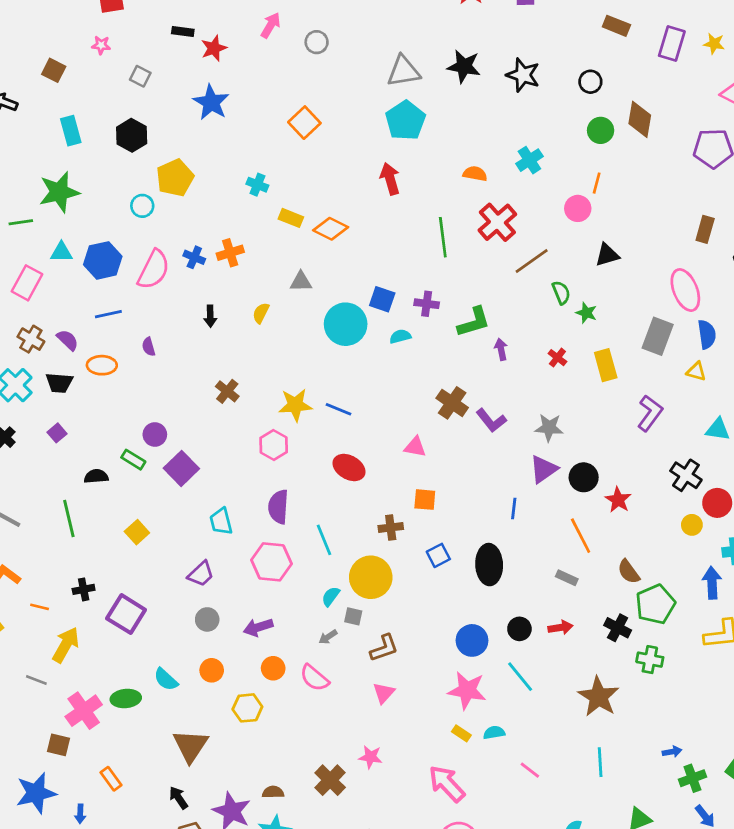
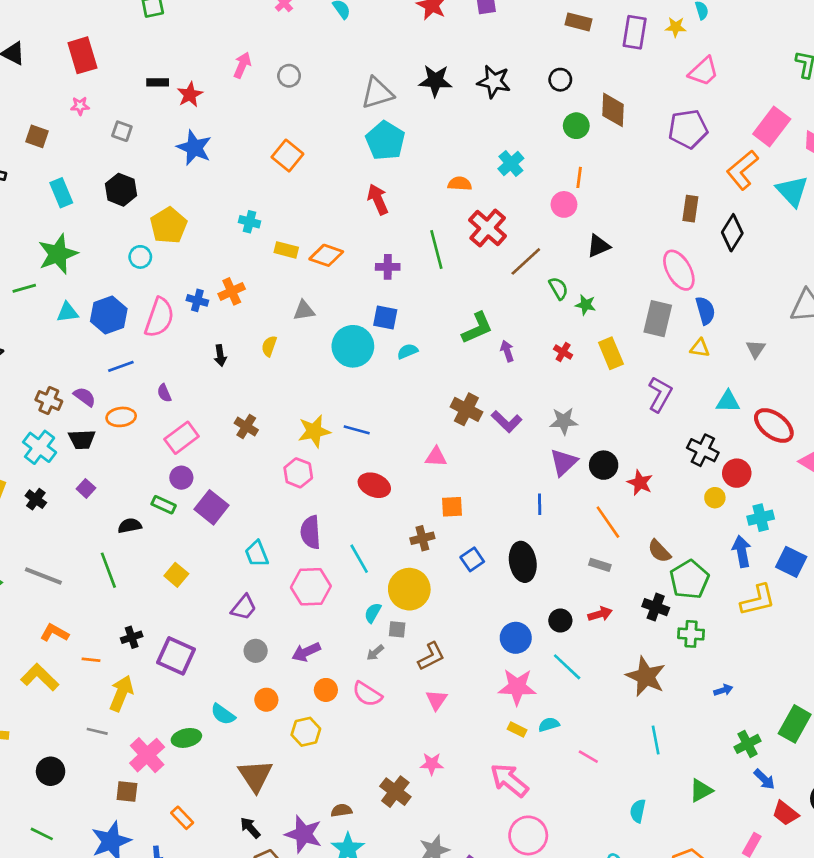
pink rectangle: (27, 283) -> (182, 438), moved, turned 32
purple cross: (427, 304) -> (388, 267), moved
blue arrow: (672, 752) -> (723, 690), moved

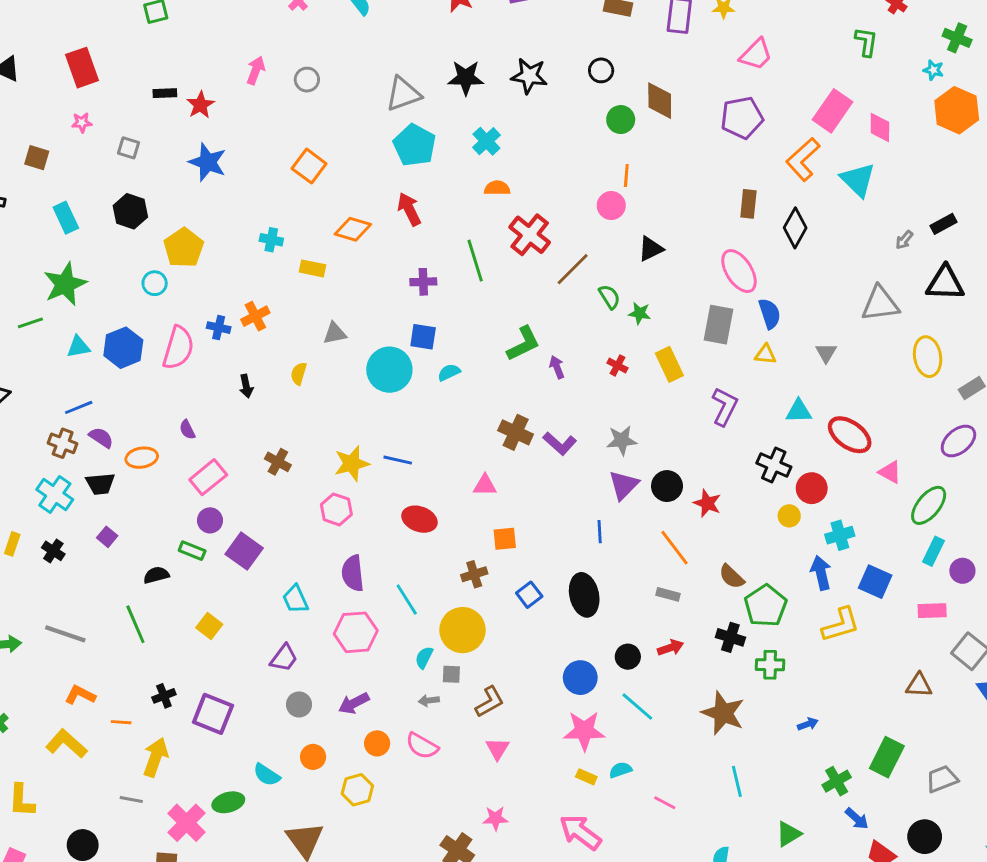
cyan cross: (511, 164) -> (486, 141), moved
orange diamond: (326, 255) -> (353, 229), moved
blue line: (121, 366) -> (79, 407), moved
gray arrow: (375, 653) -> (429, 701), turned 36

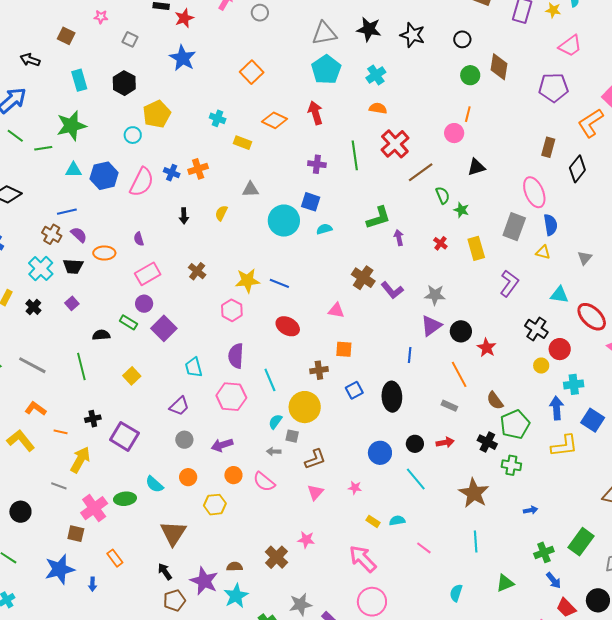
pink star: (584, 731) -> (355, 488), moved, size x0.5

